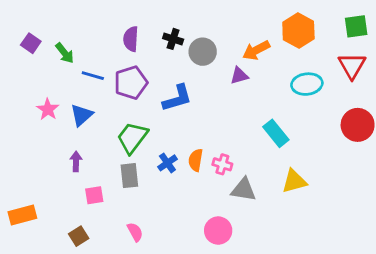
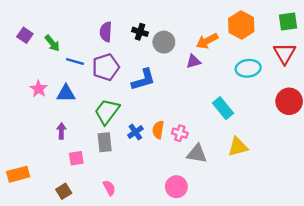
blue triangle: (82, 115) -> (66, 93), turned 42

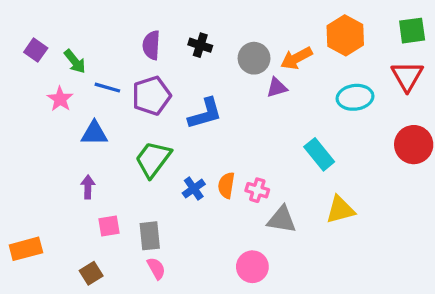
gray circle: (164, 42) -> (254, 58), moved
pink star: (39, 89) -> (60, 99), moved
gray rectangle: (105, 142) -> (150, 236), moved

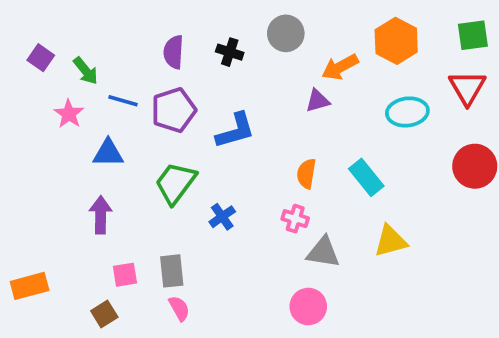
gray circle: (254, 58) -> (286, 33), moved
orange semicircle: (226, 185) -> (306, 174), moved
purple arrow: (88, 187) -> (101, 215), size x1.4
pink square: (109, 226) -> (125, 275), moved
pink circle: (252, 267) -> (308, 306), moved

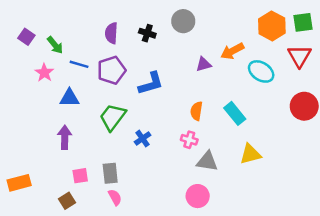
orange hexagon: (396, 41) -> (272, 26), moved
orange arrow: (340, 67) -> (232, 51), moved
cyan ellipse: (407, 112) -> (261, 71), turned 40

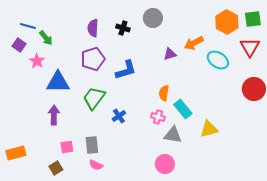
purple square: (26, 37) -> (19, 45), moved
blue line: (79, 64) -> (28, 26), moved
blue triangle: (69, 98) -> (58, 82), size x1.4
cyan rectangle: (235, 113) -> (183, 109), moved
pink semicircle: (115, 197) -> (96, 165), turned 144

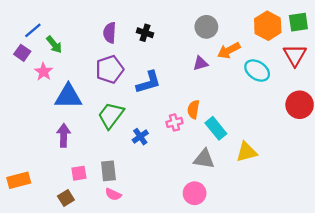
gray circle: (153, 18) -> (206, 27), moved
blue line: (28, 26) -> (33, 30), turned -56
pink cross: (158, 117) -> (175, 122), moved, turned -32

